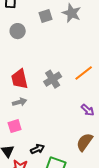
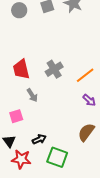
gray circle: (18, 31) -> (19, 10), moved
orange line: (84, 73) -> (85, 75), moved
gray arrow: (20, 102) -> (32, 95), moved, turned 72

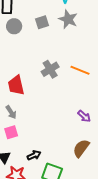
gray cross: (54, 69) -> (50, 69), moved
orange line: (85, 75) -> (80, 70), moved, turned 60
gray arrow: (32, 95) -> (11, 112), moved

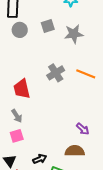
gray star: (68, 19) -> (74, 34), moved, turned -30
purple arrow: (84, 116) -> (83, 129), moved
brown semicircle: (81, 148) -> (75, 151), moved, turned 54

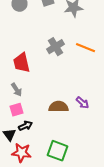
brown semicircle: (75, 151) -> (58, 107), moved
black arrow: (40, 159) -> (26, 126), moved

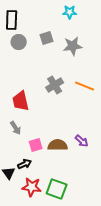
pink square: (16, 110) -> (36, 145), moved
red star: (22, 153) -> (32, 187), moved

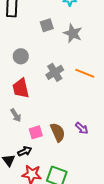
gray circle: (19, 42) -> (21, 56), moved
gray star: (73, 46) -> (73, 33), turned 30
brown semicircle: (58, 145) -> (58, 132), turned 66

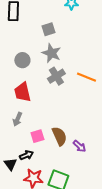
gray star: (73, 33) -> (51, 53), moved
gray arrow: (16, 115) -> (17, 119), turned 56
purple arrow: (82, 128) -> (79, 146), moved

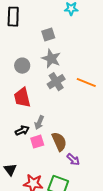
gray arrow: (17, 119) -> (39, 123), moved
purple arrow: (79, 146) -> (73, 160), moved
black arrow: (26, 155) -> (22, 131), moved

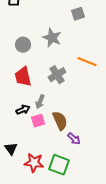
gray square: (48, 35) -> (78, 14), moved
gray cross: (56, 82) -> (57, 75), moved

